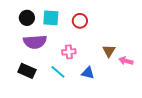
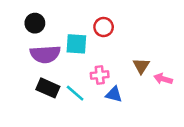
cyan square: (51, 18) -> (76, 44), moved
pink cross: (69, 52) -> (100, 75), moved
black rectangle: (27, 71) -> (48, 88), moved

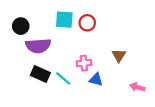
black circle: (35, 23) -> (21, 26), moved
cyan square: (76, 44) -> (64, 20), moved
pink arrow: (163, 79) -> (137, 87), moved

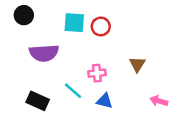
black circle: (21, 26) -> (24, 15), moved
black rectangle: (40, 74) -> (38, 101), moved
blue triangle: (96, 79) -> (105, 101), moved

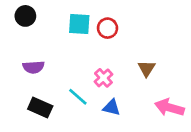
purple semicircle: (44, 53) -> (33, 67), moved, size x0.7
pink cross: (97, 73) -> (103, 78), turned -36
pink arrow: (159, 101) -> (169, 108), size x1.5

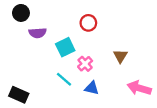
cyan square: (79, 24) -> (65, 47), moved, turned -30
purple semicircle: (33, 67) -> (38, 33), moved
black rectangle: (40, 108) -> (19, 95), moved

